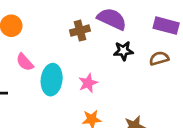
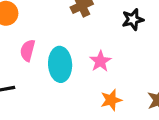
pink semicircle: (25, 62) -> (28, 50), turned 66

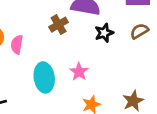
pink semicircle: (28, 50) -> (17, 45), moved

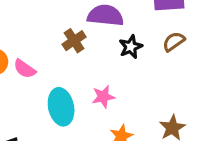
pink semicircle: (17, 45) -> (25, 69), turned -60
pink star: (79, 72) -> (103, 97), turned 30

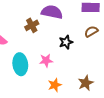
black star: (131, 47) -> (66, 42), moved

